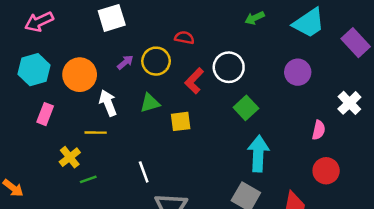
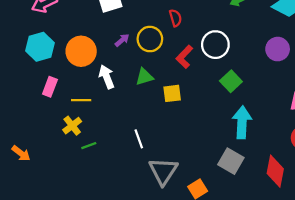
red semicircle: (184, 38) -> (175, 18), turned 63
yellow line: (96, 133) -> (81, 100), moved

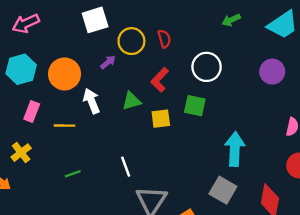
yellow circle: (150, 39) -> (131, 41), moved
red L-shape: (184, 57) -> (160, 80), moved
green square: (231, 81) -> (195, 106), moved, turned -35
yellow cross: (72, 126) -> (21, 153), moved

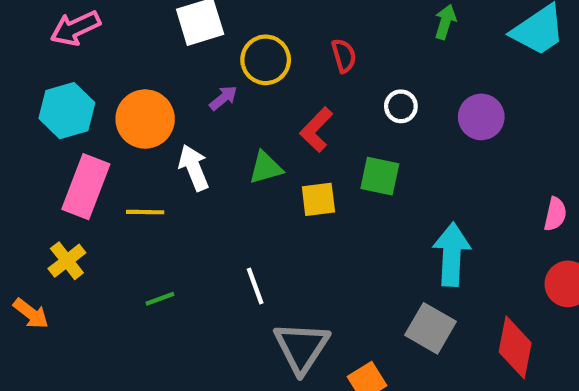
green arrow: (231, 20) -> (445, 22), turned 132
red semicircle: (164, 39) -> (344, 56), moved
white circle: (207, 67) -> (401, 106), size x0.6
purple circle: (272, 72) -> (481, 117), moved
pink rectangle: (32, 112) -> (86, 187), size x1.6

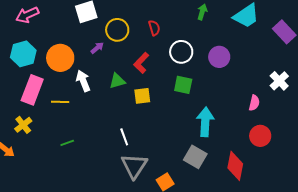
white circle: (401, 106) -> (181, 52), size x1.5
green square: (380, 176) -> (183, 85), moved
white line: (255, 286) -> (124, 137), moved

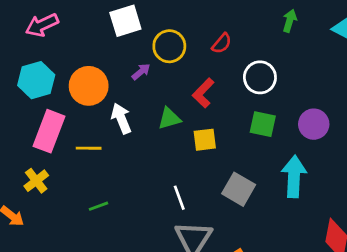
red semicircle: (154, 28) -> (222, 43), turned 56
purple circle: (219, 57) -> (314, 124), moved
gray square: (195, 157) -> (239, 189), moved

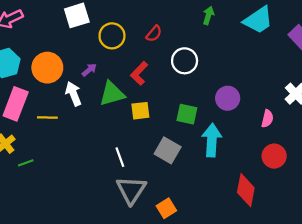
purple arrow: (141, 72) -> (89, 70), moved
green triangle: (169, 118) -> (112, 94), size x1.4
green square: (263, 124) -> (187, 114), moved
green line: (99, 206) -> (26, 163), moved

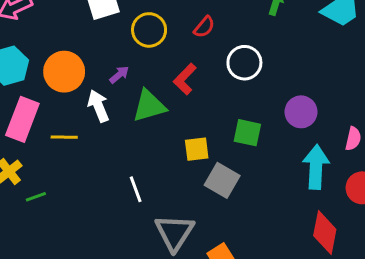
yellow square: (140, 111) -> (197, 149), moved
cyan arrow: (212, 140) -> (316, 167), moved
white line: (120, 157) -> (136, 189), moved

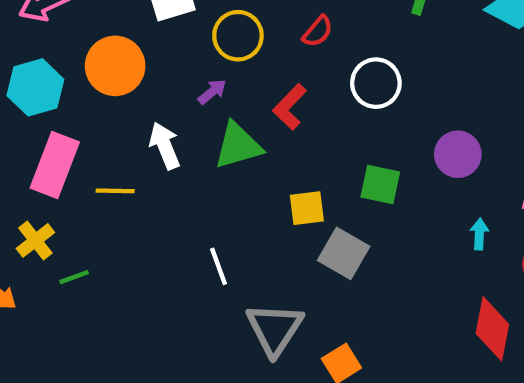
orange circle: (64, 72) -> (115, 66), moved
purple arrow: (119, 75) -> (212, 92), moved
cyan arrow: (316, 167) -> (479, 234), size x0.5

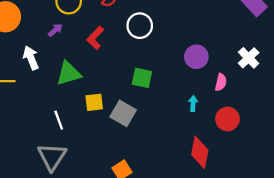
green triangle: (238, 146) -> (69, 73), moved
purple circle: (458, 154) -> (196, 57), moved
yellow square: (307, 208) -> (94, 102), moved
gray triangle: (275, 329) -> (52, 157), moved

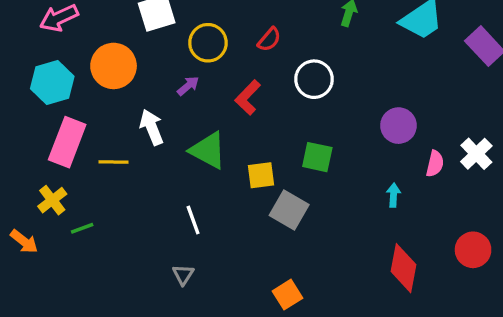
white cross: (249, 58) -> (476, 154), moved
green triangle: (69, 73) -> (208, 150), turned 44
yellow square: (94, 102) -> (261, 175), moved
red circle: (227, 119) -> (473, 250), moved
gray triangle: (52, 157) -> (183, 275), size x0.5

